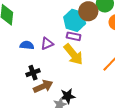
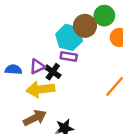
yellow arrow: (73, 54) -> (40, 89), moved, turned 125
black cross: (33, 73) -> (53, 72), moved, turned -32

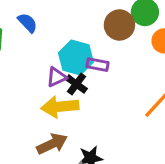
cyan hexagon: (69, 37) -> (76, 57), moved
blue semicircle: (13, 70) -> (28, 23), moved, turned 42

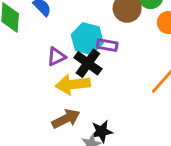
purple triangle: (56, 77) -> (56, 56), moved
black cross: (76, 84) -> (88, 63), size x1.4

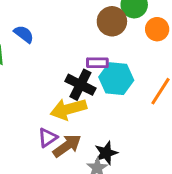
cyan hexagon: (87, 39) -> (116, 79), moved
purple triangle: (56, 56) -> (48, 138), moved

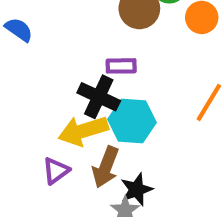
cyan hexagon: (116, 79) -> (132, 121), moved
brown arrow: (67, 146) -> (106, 167), moved, turned 148

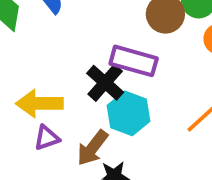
purple rectangle: (121, 66) -> (134, 61), size x1.6
yellow arrow: (83, 131) -> (39, 103), moved

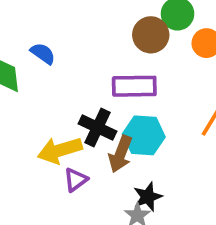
black cross: (105, 83) -> (98, 128), moved
brown arrow: (92, 148) -> (120, 154), moved

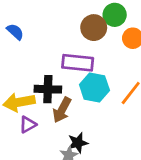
black cross: (98, 128) -> (48, 89), turned -30
cyan hexagon: (144, 135) -> (94, 88), moved

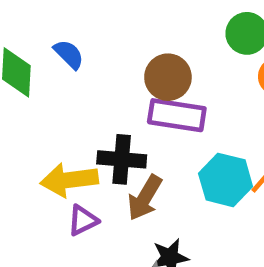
brown circle: (94, 28) -> (168, 77), moved
cyan hexagon: (94, 88) -> (226, 180), moved

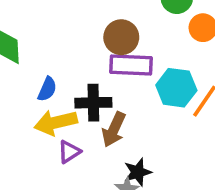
blue semicircle: (69, 54) -> (47, 89), moved, turned 75
cyan hexagon: (226, 180) -> (176, 88), moved

